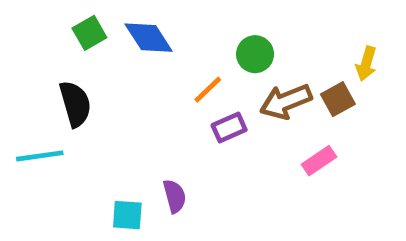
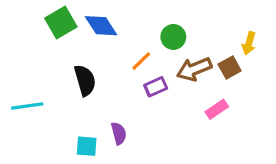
green square: (89, 33) -> (61, 22), size x1.4
black semicircle: (75, 104) -> (85, 80), moved

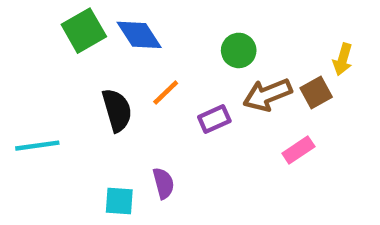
orange line: (141, 61) -> (166, 92), moved

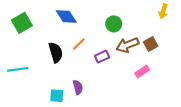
green square: (84, 31) -> (22, 23), moved
yellow arrow: (343, 59) -> (163, 11), moved

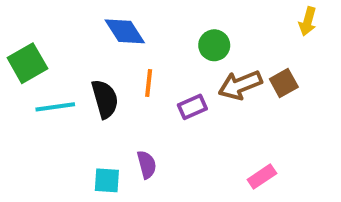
green square: (22, 23) -> (27, 63), moved
orange line: (79, 44) -> (149, 83), turned -40
cyan line: (18, 69) -> (55, 107), moved
pink rectangle: (142, 71) -> (262, 176), moved

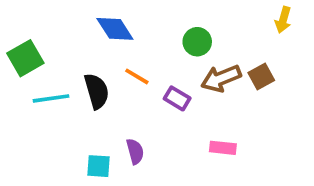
orange line: (149, 83) -> (137, 76), turned -65
purple rectangle: (192, 107) -> (177, 98), turned 55
pink rectangle: (262, 176) -> (223, 148), moved, turned 40

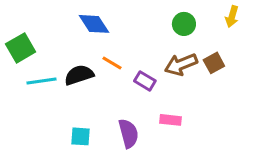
green circle: (197, 42) -> (184, 24), moved
black semicircle: (97, 91) -> (79, 75), turned -92
pink rectangle: (223, 148) -> (170, 120), moved
purple semicircle: (135, 151) -> (128, 133), moved, size x1.4

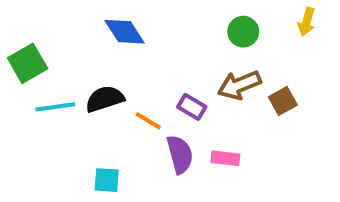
orange line: (112, 63) -> (148, 121), moved
brown square: (214, 63) -> (283, 101), moved
purple semicircle: (128, 133) -> (180, 154), moved

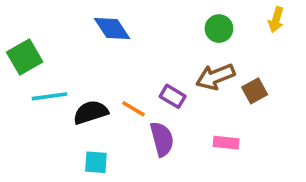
black semicircle: (105, 99) -> (91, 112), moved
pink rectangle: (225, 158) -> (226, 143), moved

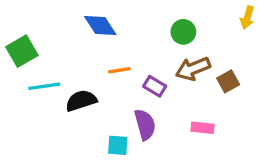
green circle: (219, 29) -> (183, 32), moved
orange line: (133, 109) -> (119, 70), moved, turned -40
cyan square: (96, 162) -> (118, 145), moved

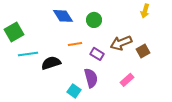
yellow arrow: (247, 18) -> (145, 11), moved
green circle: (183, 32) -> (94, 20), moved
pink rectangle: (203, 128) -> (127, 80), turned -48
cyan square: (118, 145) -> (74, 91), turned 32

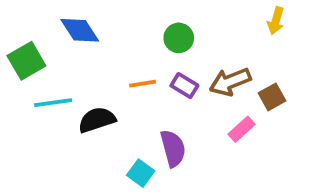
blue diamond: (63, 16) -> (80, 30), moved
purple rectangle: (97, 54) -> (184, 86), moved
pink rectangle: (127, 80) -> (242, 129), moved

